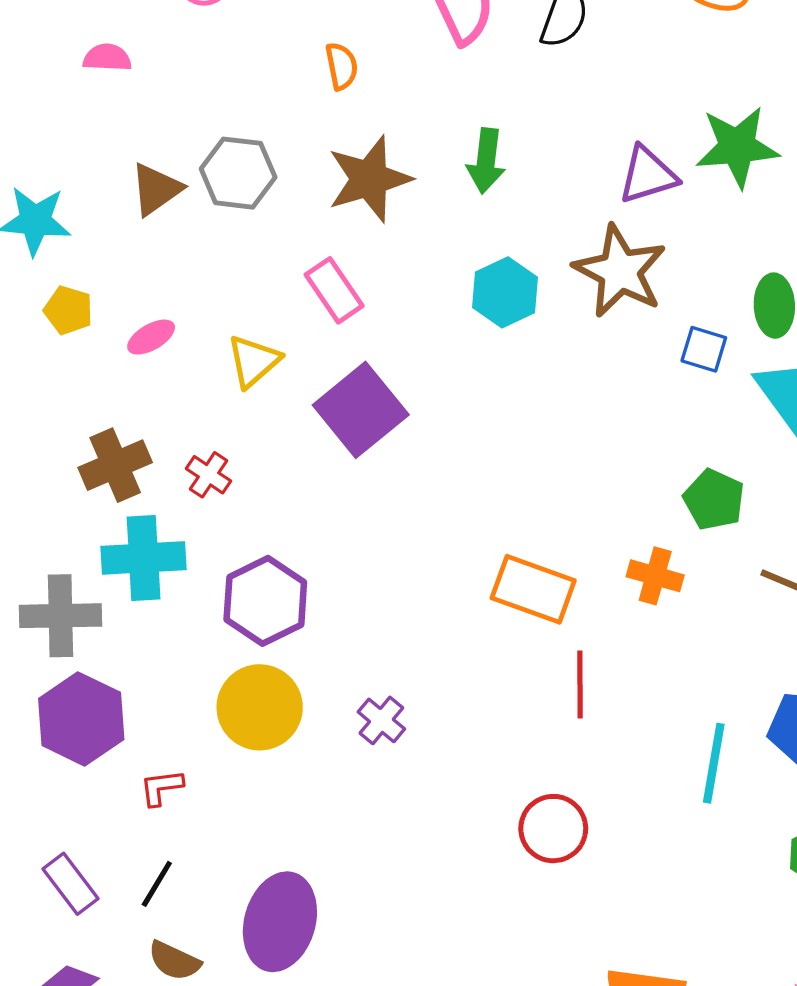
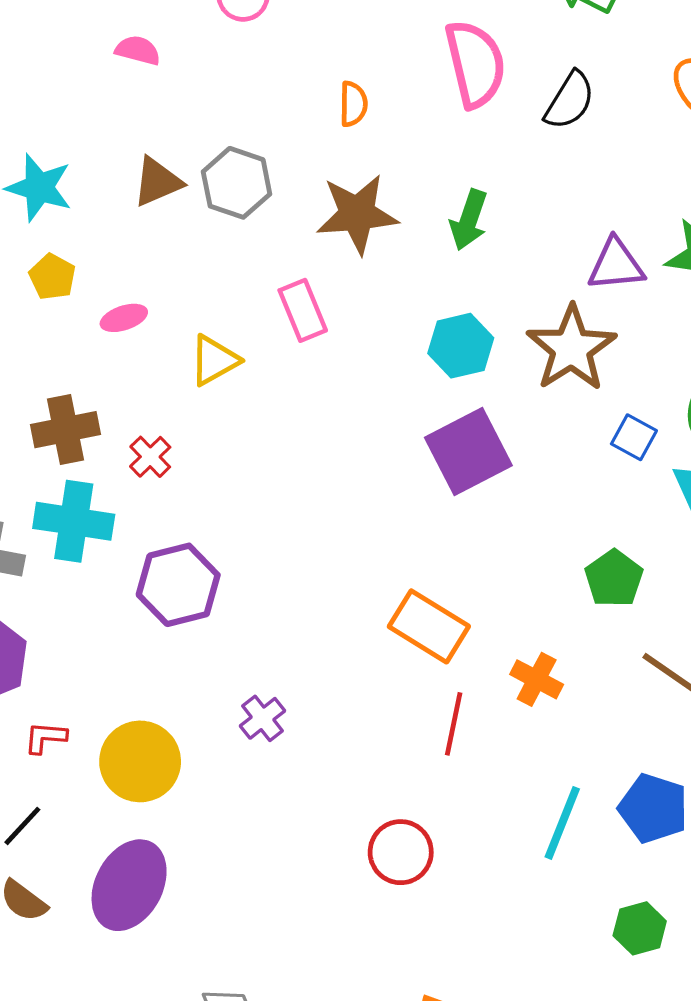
purple square: (361, 410) -> (468, 452), moved
orange cross: (655, 576) -> (537, 679), moved
yellow circle: (260, 707) -> (140, 761), moved

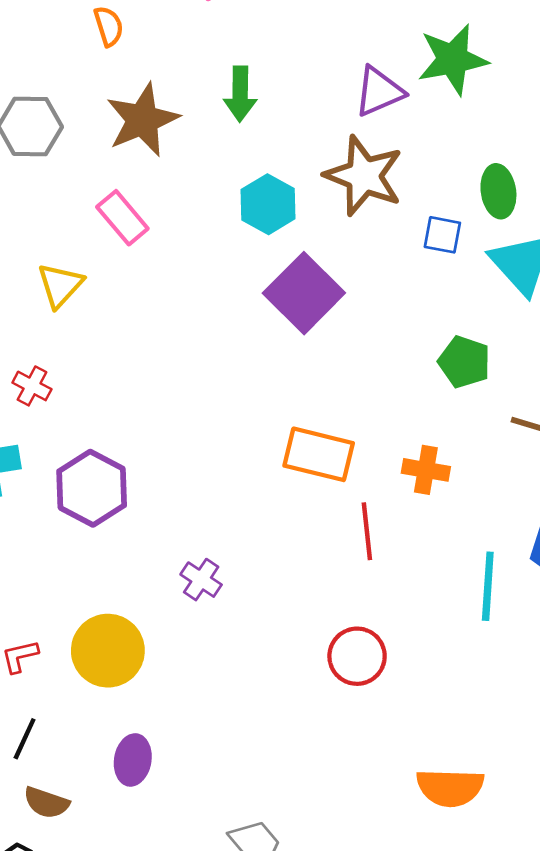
purple ellipse: (129, 885) -> (133, 760), size x0.6

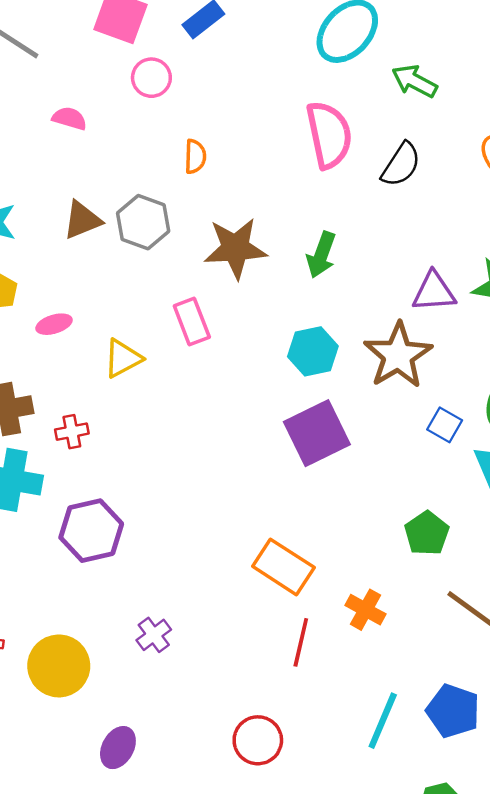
orange semicircle: (109, 26) -> (195, 157), moved
red cross: (32, 386) -> (72, 432), turned 32
purple ellipse: (133, 760) -> (118, 748), moved

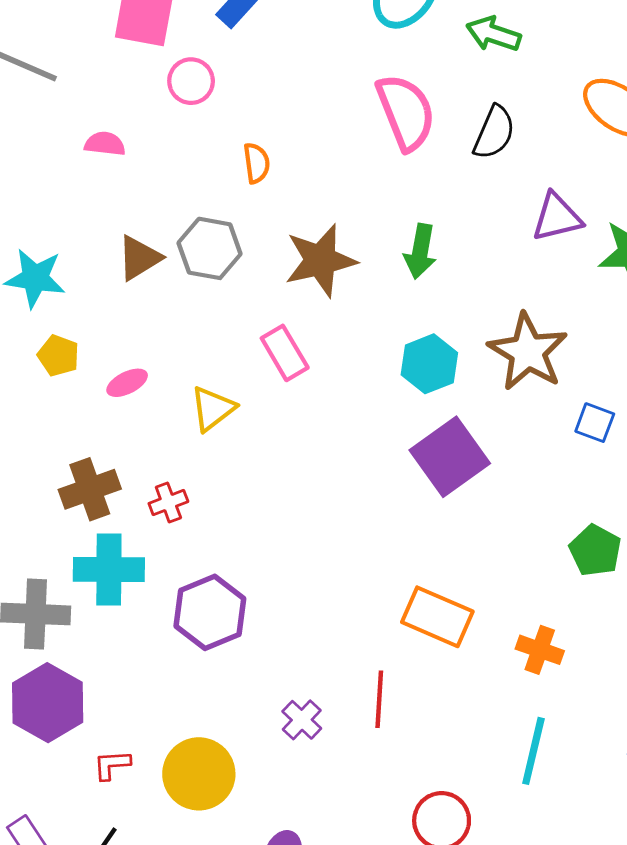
purple triangle: (434, 292) -> (557, 217), moved
red line: (301, 642) -> (379, 699), moved
cyan line: (383, 721) -> (533, 751), moved

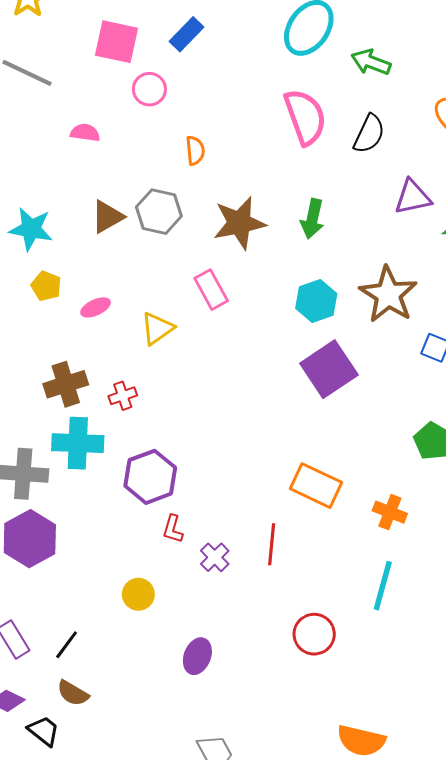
red L-shape: (112, 765) -> (173, 529), moved, turned -72
yellow circle: (199, 774) -> (138, 594), size x0.6

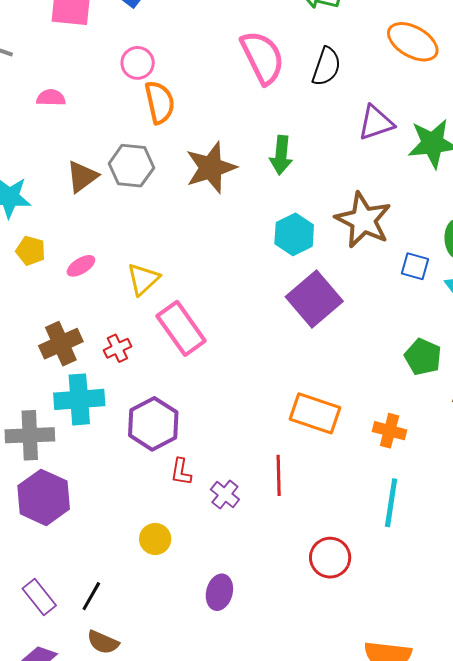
pink circle: (149, 89) -> (138, 63), moved
orange semicircle: (195, 150) -> (160, 102), size x1.5
pink rectangle: (211, 290) -> (181, 328), moved, size x1.4

